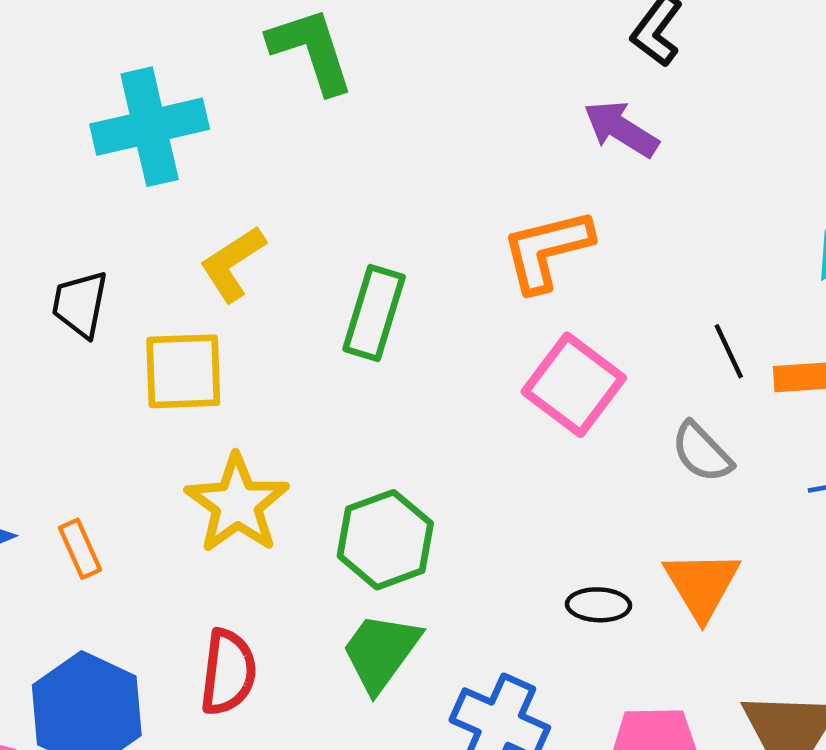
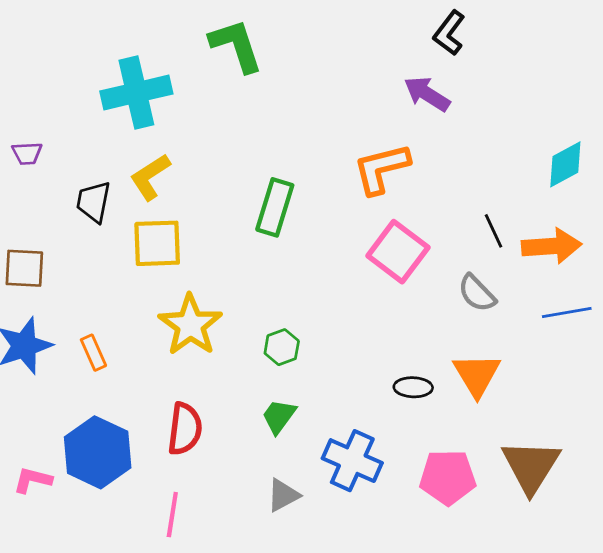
yellow L-shape: (233, 264) -> (150, 177), moved
green hexagon: (385, 540) -> (282, 347), size x0.6
green trapezoid: (381, 652) -> (279, 416), size x0.7

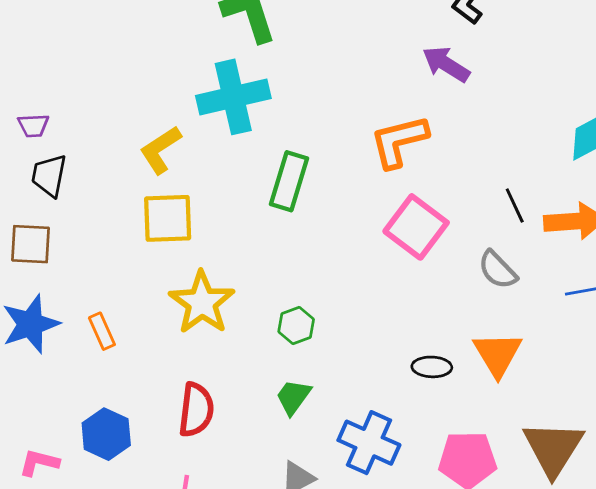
cyan cross: (136, 92) -> (233, 97), moved
black trapezoid: (93, 202) -> (49, 176), moved
blue hexagon: (98, 452) -> (106, 434), size x0.7

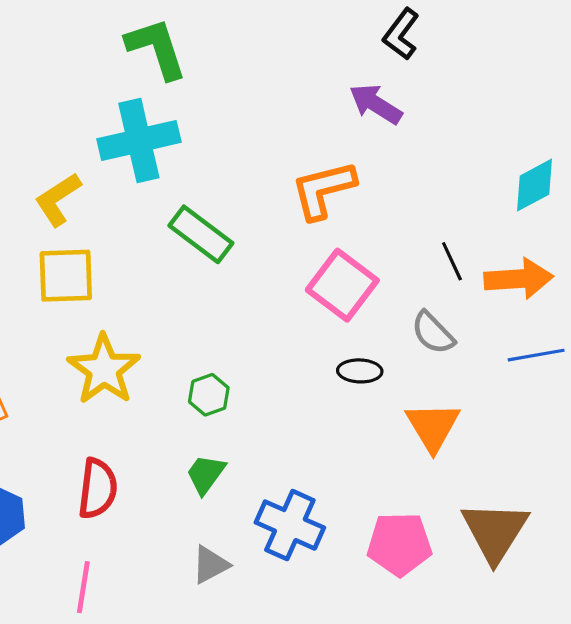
green rectangle: (289, 181) -> (201, 234), turned -70
black ellipse: (432, 367) -> (360, 371), moved

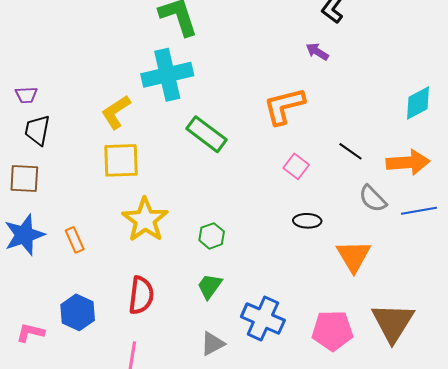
purple arrow: (376, 104) -> (317, 52), size x0.7
black line: (452, 261) -> (351, 151), moved, turned -30
pink square: (342, 285) -> (296, 166), size x0.6
gray semicircle: (433, 333) -> (373, 199), moved

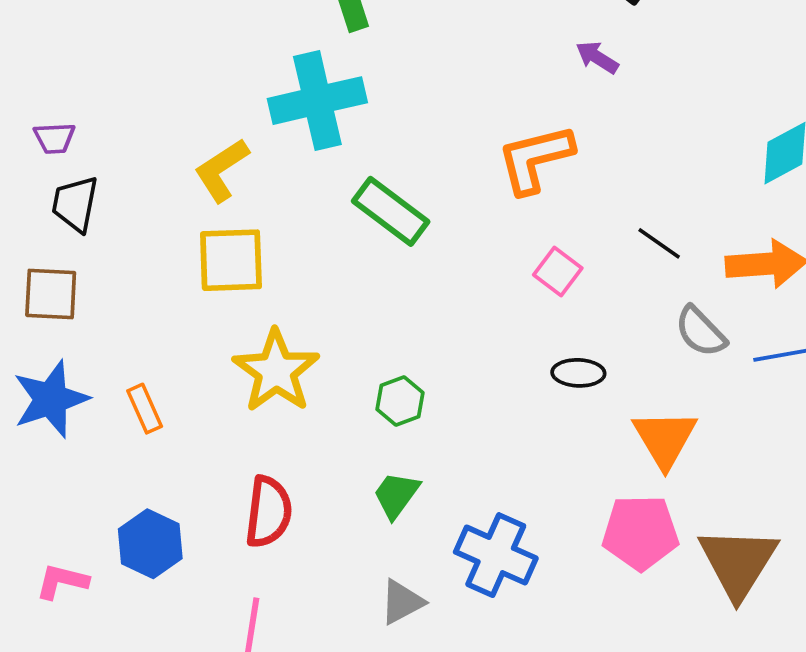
pink pentagon: (332, 331) -> (640, 532), moved

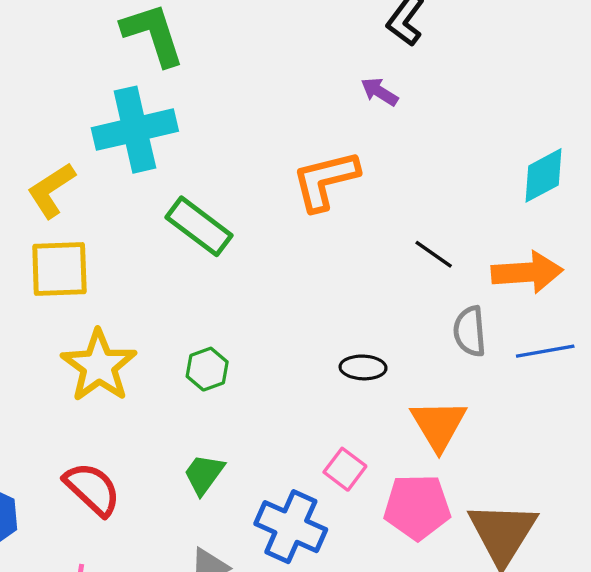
pink square: (558, 271) -> (345, 469), moved
gray semicircle: (700, 332) -> (470, 331), turned 39
green hexagon: (400, 401) -> (207, 369), moved
red semicircle: (269, 512) -> (92, 489), turned -54

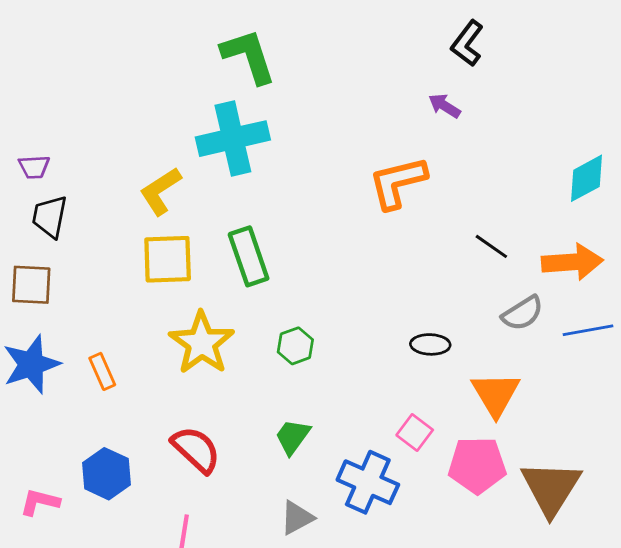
green rectangle: (199, 226) -> (249, 256), moved, turned 34
gray semicircle: (470, 331) -> (523, 313), turned -117

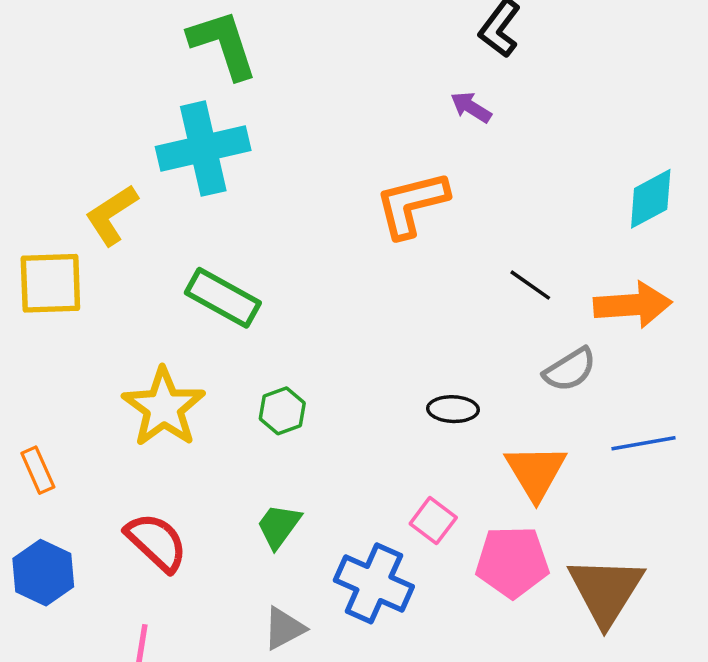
green rectangle: (249, 256) -> (223, 298), turned -42
yellow square: (168, 259) -> (50, 283), moved
blue line: (588, 330) -> (643, 443), moved
orange rectangle: (102, 371) -> (38, 470), moved

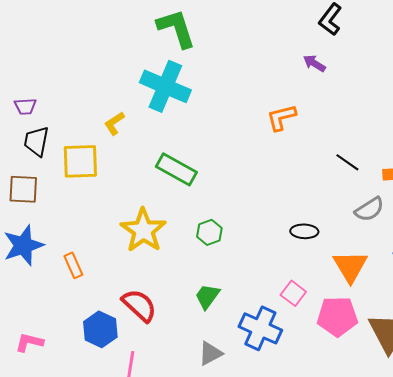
cyan cross: (203, 149) -> (165, 86), turned 36
orange L-shape: (412, 204) -> (281, 117), size x0.7
yellow L-shape: (112, 215) -> (114, 123), size x0.7
blue hexagon: (43, 573) -> (100, 329), moved

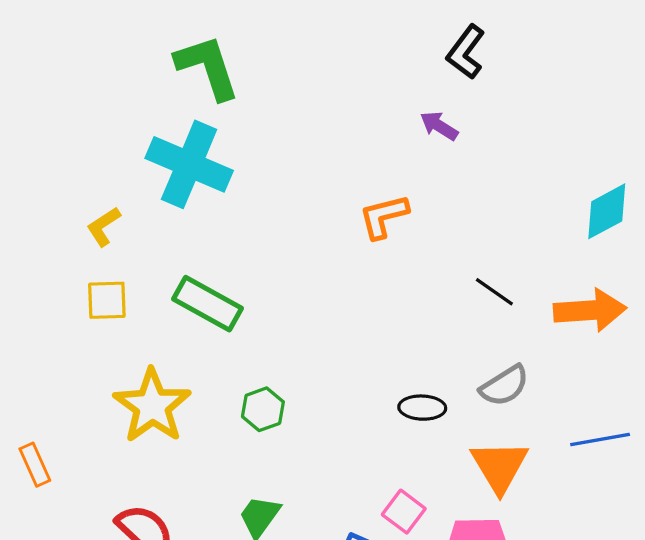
yellow square: (80, 161) -> (107, 300), moved, size x0.7
gray semicircle: (369, 209) -> (504, 386), moved

